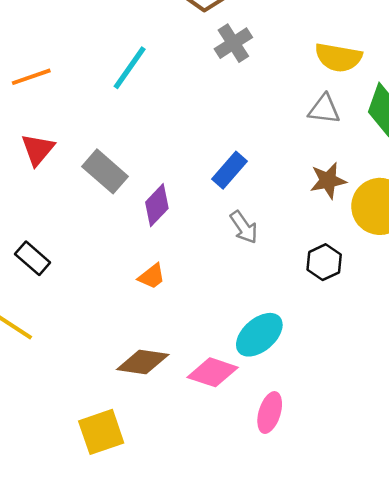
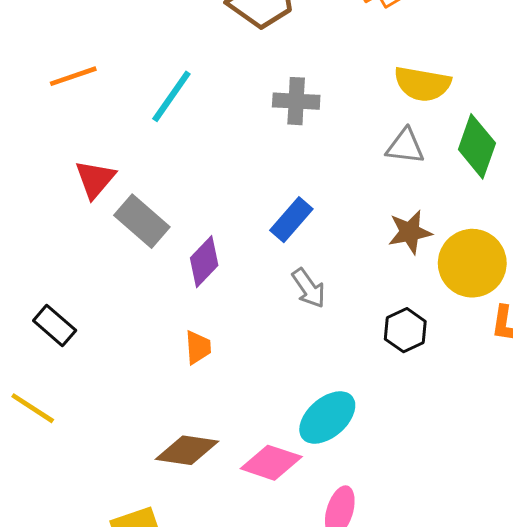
gray cross: (233, 43) -> (296, 101), moved, turned 36
orange line: (31, 77) -> (73, 76), moved
red triangle: (38, 149) -> (95, 179), moved
orange trapezoid: (152, 276) -> (198, 347), turned -56

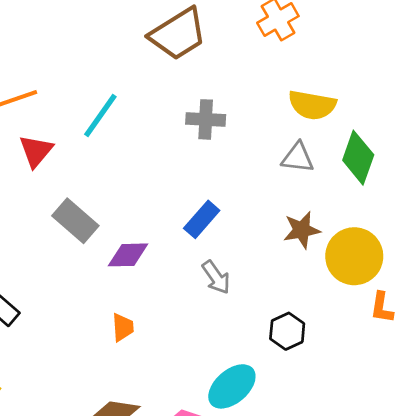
red triangle: (95, 179) -> (36, 151), moved
purple diamond: (204, 262) -> (128, 255), turned 45
black hexagon: (405, 330) -> (287, 331), moved

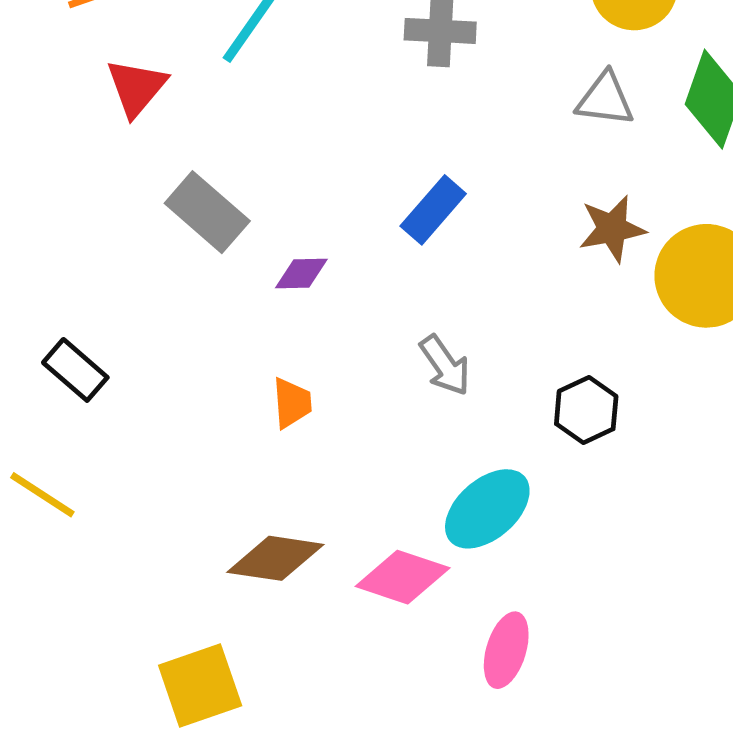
purple diamond: (128, 255) -> (301, 273), size x0.7
gray arrow: (216, 277) -> (445, 365), moved

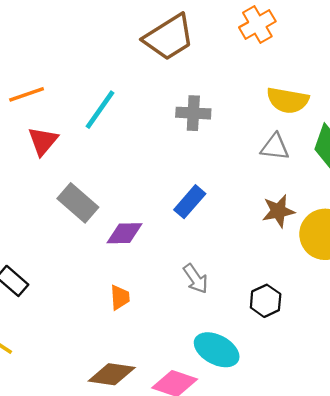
purple diamond: (301, 273) -> (124, 233), size x1.4
cyan ellipse: (487, 509) -> (217, 350), turned 69

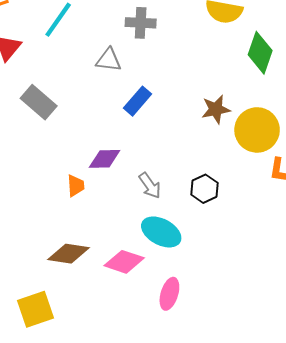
gray triangle: (275, 147) -> (109, 60), moved
purple diamond: (124, 233) -> (105, 159), moved
gray arrow: (196, 279) -> (150, 186), moved

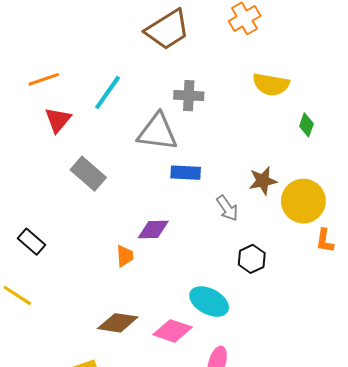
green diamond: (260, 53) -> (306, 125), size x0.6
gray triangle: (109, 60) -> (157, 132), size x1.6
blue rectangle: (137, 101) -> (186, 173), turned 52
gray arrow: (150, 186) -> (227, 208), moved

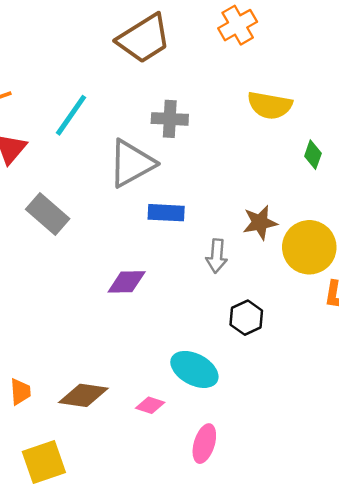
gray triangle: (157, 132) -> (132, 163), turned -36
gray arrow: (227, 208) -> (217, 256), turned 40
orange trapezoid: (125, 256) -> (20, 392), moved
pink diamond: (173, 331) -> (150, 405), size x0.6

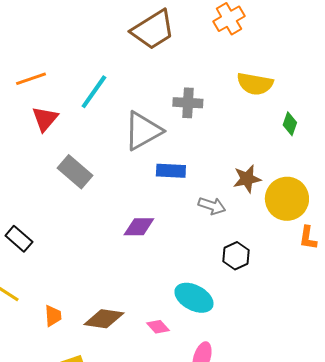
gray cross: (170, 119) -> (188, 103), moved
gray arrow: (217, 256) -> (212, 206), turned -76
pink diamond: (150, 405) -> (158, 327), turned 30

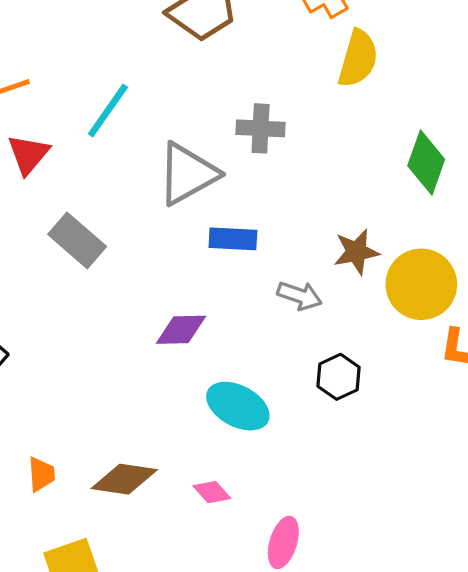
yellow semicircle: (255, 84) -> (358, 59), moved, turned -84
green diamond: (290, 124) -> (426, 162), size x1.6
cyan ellipse: (194, 298) -> (238, 406), moved

